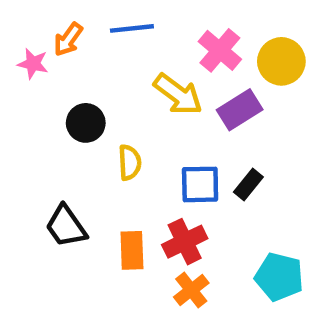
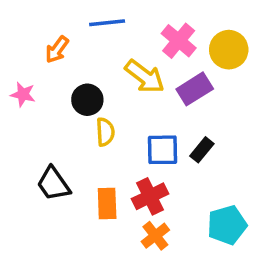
orange arrow: (68, 39) -> (57, 50), moved
pink star: (33, 64) -> (23, 94), moved
black circle: (86, 123) -> (87, 100), moved
cyan pentagon: (279, 277) -> (227, 225), turned -30

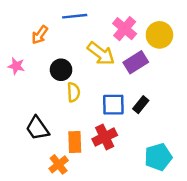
orange cross: (155, 236) -> (59, 164), moved

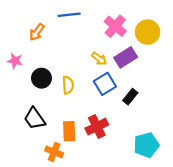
yellow arrow: (101, 54) -> (99, 59), moved, size x0.6
black circle: (61, 70) -> (41, 78), moved
blue square: (113, 105) -> (105, 84), moved, turned -30
orange cross: (59, 164) -> (54, 152), turned -30

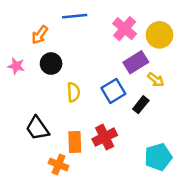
yellow arrow: (99, 59) -> (156, 80), moved
black circle: (41, 78) -> (51, 64), moved

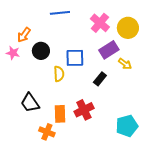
orange arrow: (40, 35) -> (24, 35), moved
blue square: (113, 91) -> (75, 58), moved, turned 30
black rectangle: (141, 105) -> (100, 79), moved

